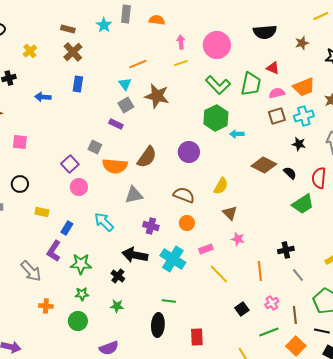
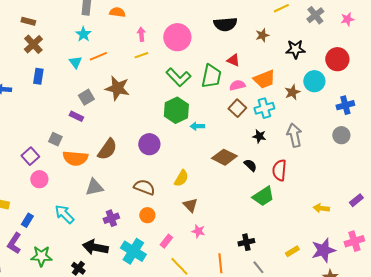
cyan star: (104, 25) -> (83, 34), moved
cyan triangle: (125, 84) -> (75, 62), moved
brown square: (277, 116) -> (237, 108), turned -30
purple cross: (151, 226) -> (111, 218), turned -35
pink rectangle: (206, 249) -> (166, 241), turned -32

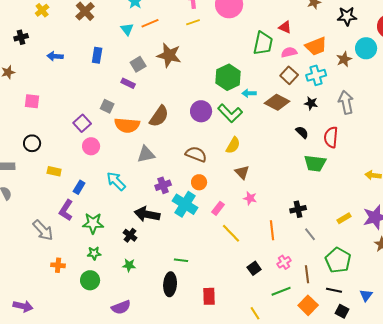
blue rectangle: (38, 76) -> (97, 55), moved
green L-shape: (178, 77) -> (230, 113), moved
brown diamond: (224, 157) -> (277, 102), moved
green trapezoid: (263, 196) -> (315, 163), turned 40
cyan cross: (133, 251) -> (185, 204), moved

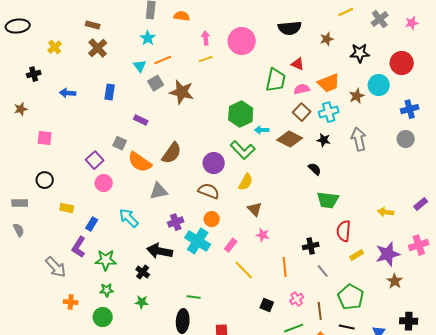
gray square: (138, 64) -> (156, 83), moved
purple circle: (201, 111) -> (214, 163), moved
orange semicircle: (127, 125) -> (140, 162), turned 30
red semicircle: (331, 137) -> (344, 231), moved
black square: (254, 268) -> (267, 305), turned -32

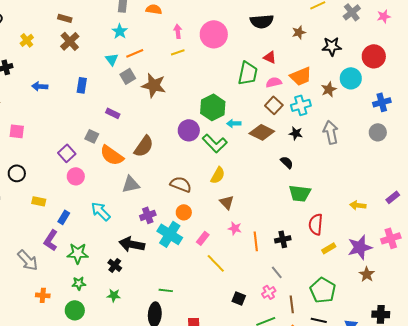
purple circle: (214, 163) -> (189, 130), moved
orange line: (285, 267) -> (256, 241), moved
gray line: (323, 271) -> (277, 272), moved

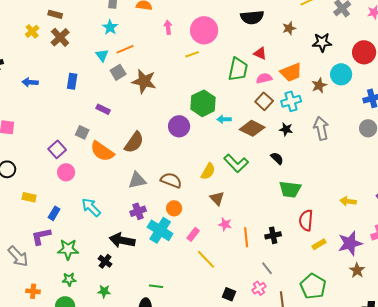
yellow cross: (27, 40) -> (32, 31), moved
yellow line: (178, 52) -> (192, 54), moved
green L-shape: (215, 143) -> (236, 163), moved
gray triangle: (131, 184) -> (137, 180), moved
purple L-shape: (51, 240) -> (41, 236), turned 45

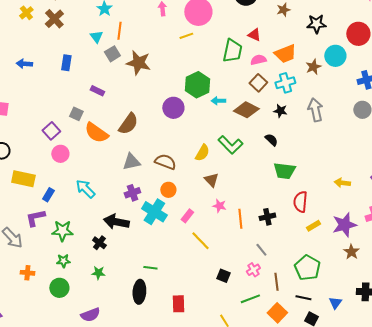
orange line: (125, 49) -> (119, 31), turned -60
yellow rectangle: (29, 197) -> (23, 179), size x1.6

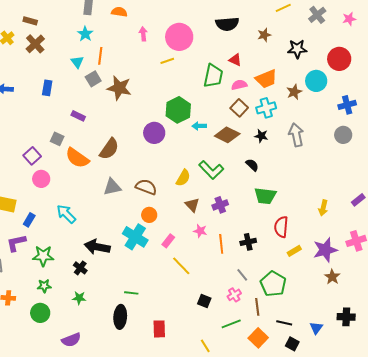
yellow arrow: (342, 183) -> (323, 208), turned -84
purple cross: (132, 193) -> (220, 205), moved
green pentagon: (307, 268) -> (273, 284), moved

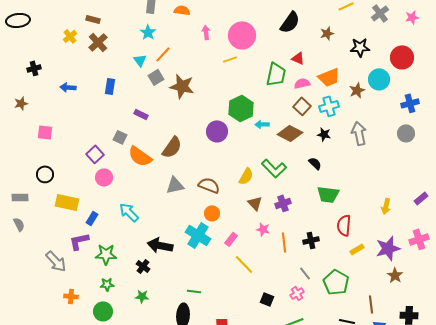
black semicircle: (227, 24) -> (290, 22), turned -50
orange line: (100, 56) -> (163, 54), turned 36
brown line: (257, 307) -> (371, 304), moved

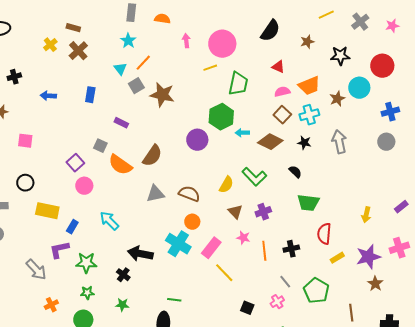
green trapezoid: (276, 74) -> (238, 84), moved
pink rectangle: (231, 239) -> (211, 248), size x1.5
orange cross: (71, 296) -> (51, 305), turned -32

